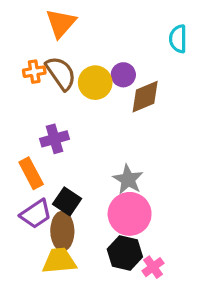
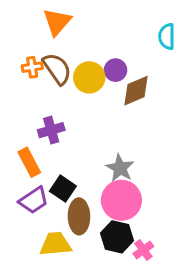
brown ellipse: (62, 231) -> (79, 216), moved

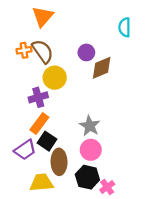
yellow circle: (89, 77) -> (55, 78), moved
orange rectangle: (29, 162) -> (39, 124), moved, turned 65
pink circle: (121, 200) -> (91, 150), size x0.7

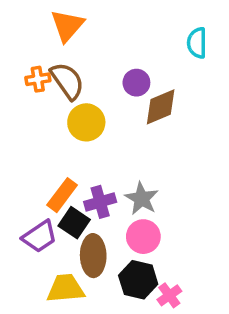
purple cross: (38, 97) -> (100, 202), moved

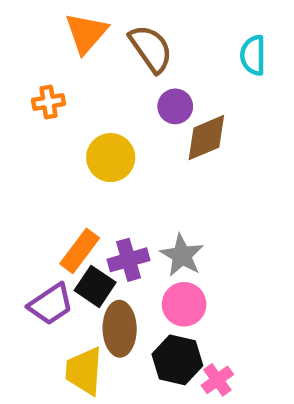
brown semicircle: (67, 81) -> (151, 49), moved
yellow trapezoid: (66, 288) -> (84, 371), turned -81

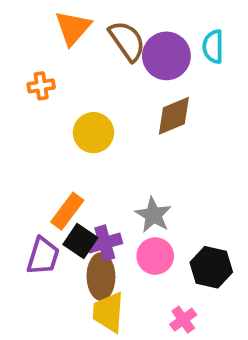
purple circle: (175, 106) -> (166, 56), moved, size x1.6
purple cross: (129, 260) -> (105, 243), moved
purple trapezoid: (51, 304) -> (43, 256), turned -39
black hexagon: (177, 360) -> (211, 267), moved
yellow trapezoid: (84, 371) -> (108, 312), moved

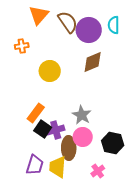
purple trapezoid: (43, 256) -> (35, 165), moved
brown ellipse: (101, 277) -> (69, 148), moved

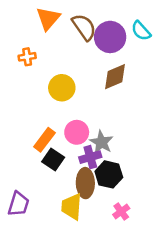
cyan semicircle: (114, 25) -> (141, 31), turned -42
purple cross: (56, 130) -> (90, 157), moved
pink circle: (83, 137) -> (77, 132), moved
black hexagon: (113, 143) -> (109, 174), moved
purple trapezoid: (35, 165) -> (18, 204), moved

